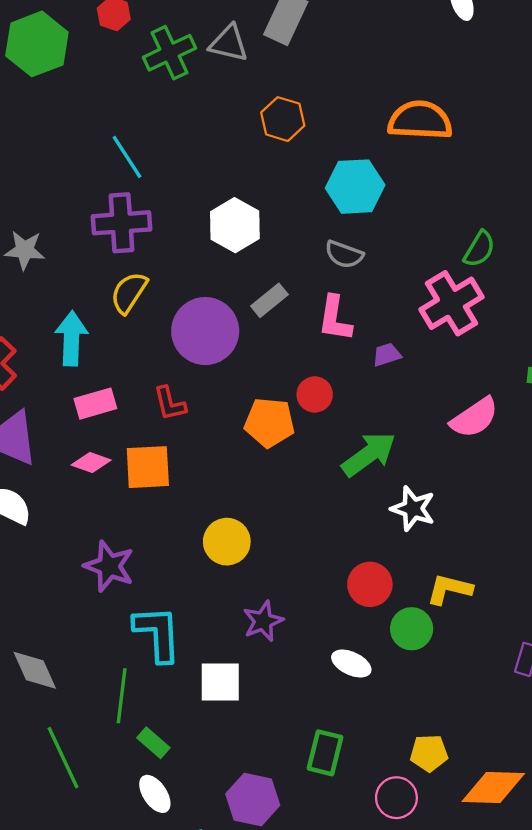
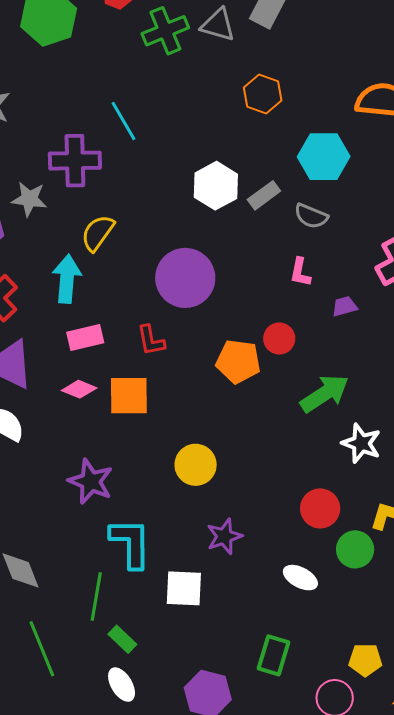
purple cross: (121, 223) -> (75, 161), moved
yellow semicircle: (129, 293) -> (98, 233), moved
gray rectangle: (269, 300) -> (264, 195), moved
pink L-shape: (335, 319) -> (300, 272), size x0.7

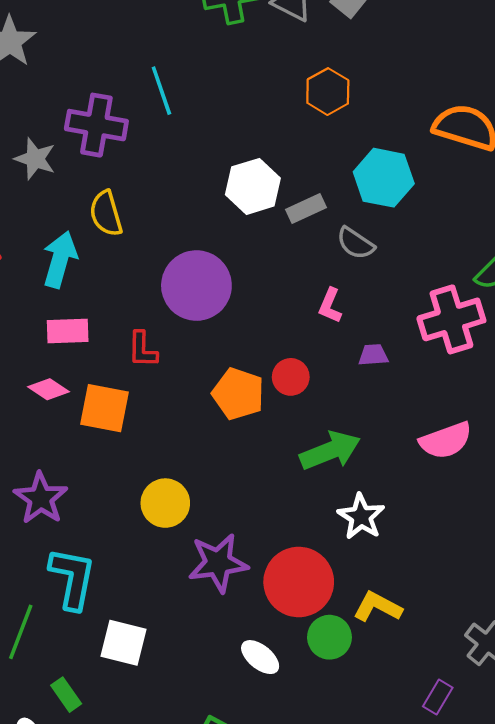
yellow semicircle: (98, 233) -> (106, 213), turned -63
red circle: (320, 508) -> (299, 582), size x1.5
purple star: (224, 536) -> (218, 563), moved, size x1.4
green rectangle: (122, 639) -> (66, 695), moved

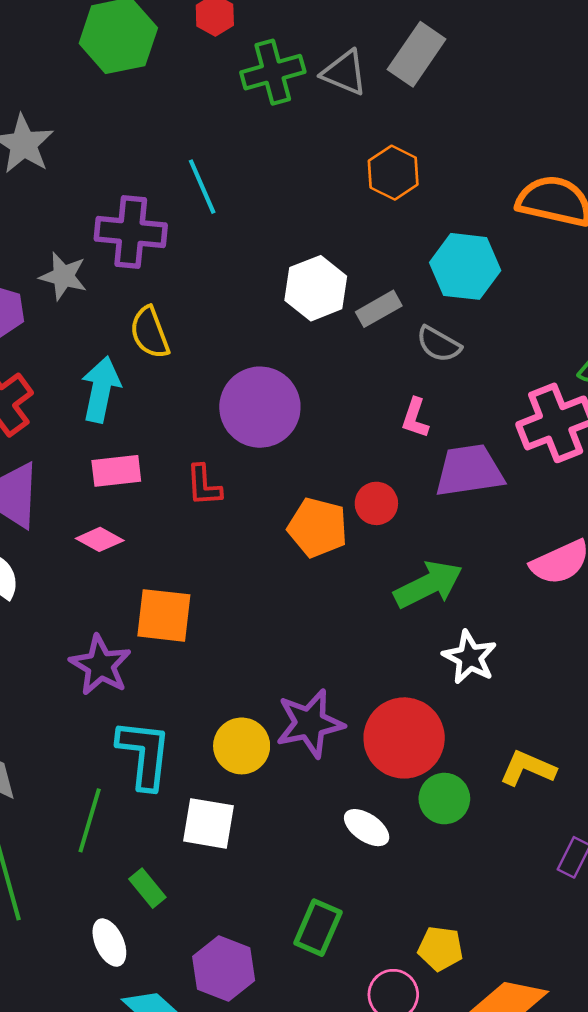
purple trapezoid: (373, 355) -> (469, 471), size x2.0
orange square: (104, 408) -> (164, 615), moved
yellow circle: (165, 503) -> (242, 746), moved
yellow L-shape: (378, 607) -> (528, 768), moved

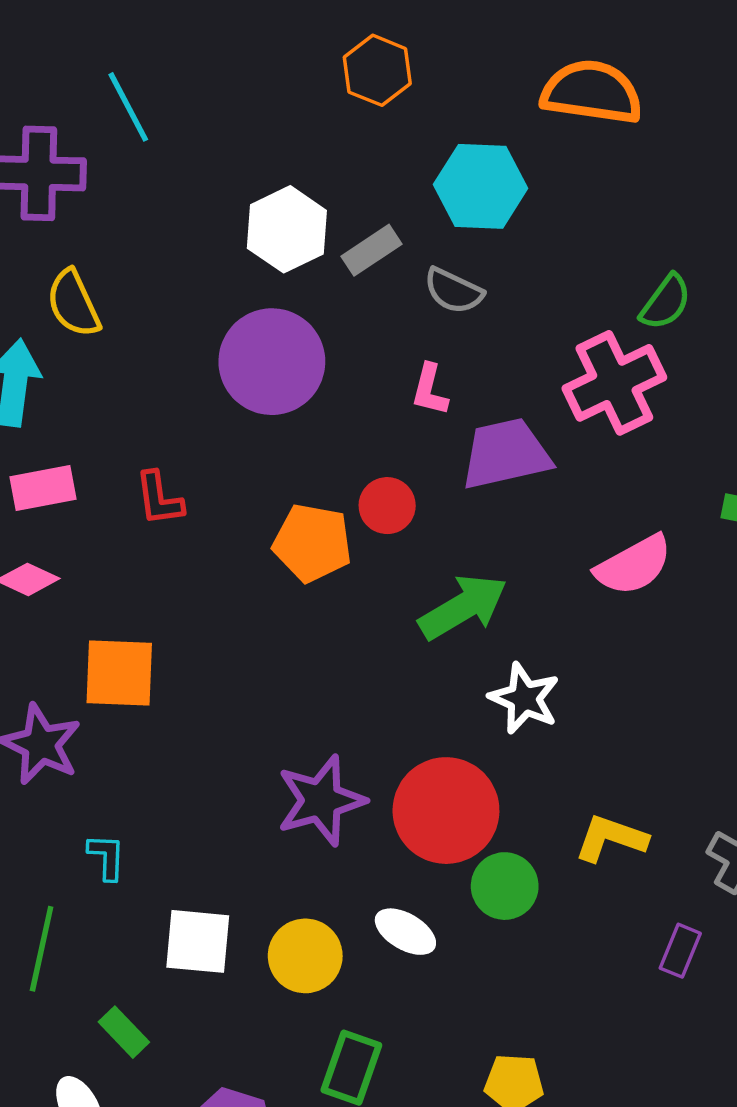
purple circle: (260, 407) -> (272, 362), moved
yellow circle: (242, 746) -> (305, 956), moved
cyan L-shape: (144, 754) -> (107, 857), size x0.5

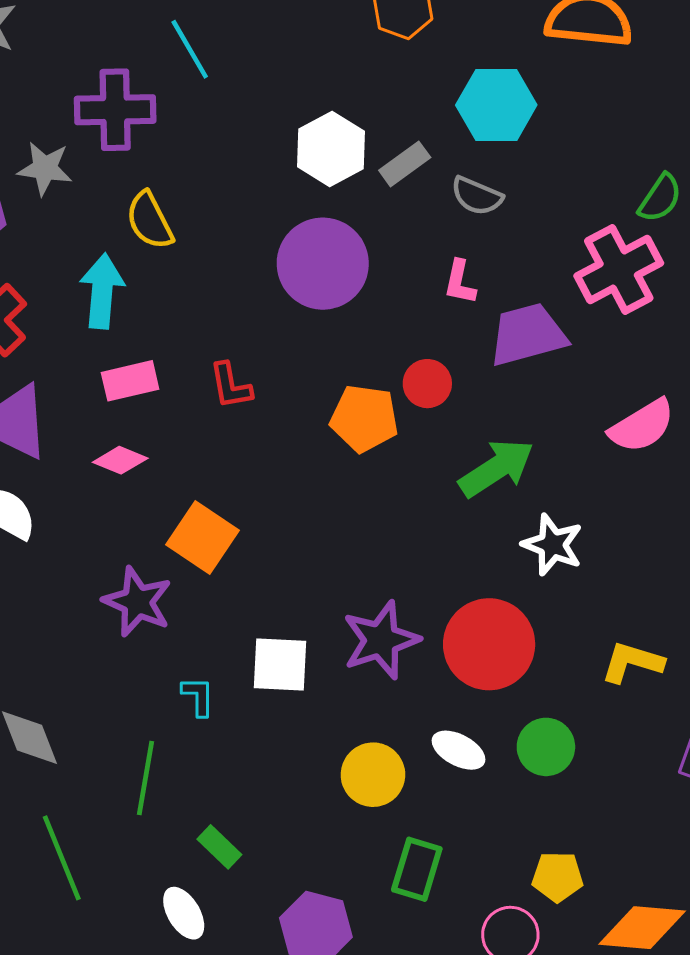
orange square: (119, 673) -> (203, 537), turned 34
green circle: (505, 886) -> (546, 747), moved
white square: (198, 941) -> (280, 664), moved

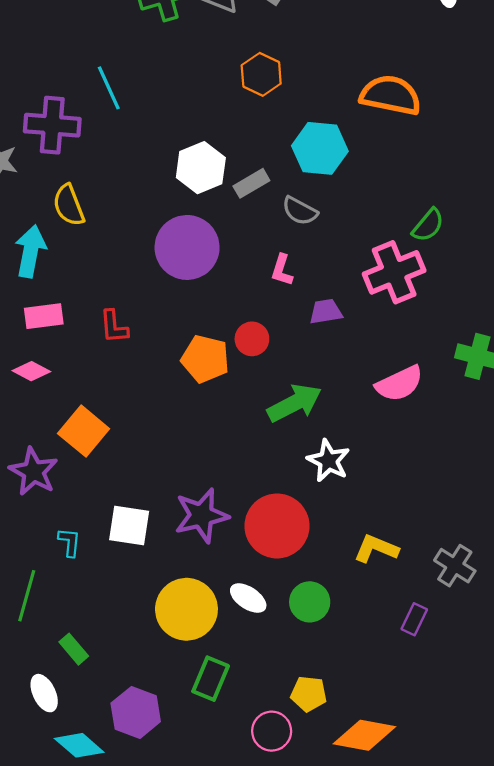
purple trapezoid: (528, 335) -> (326, 312), size x0.6
yellow circle: (373, 775) -> (186, 609), size x1.4

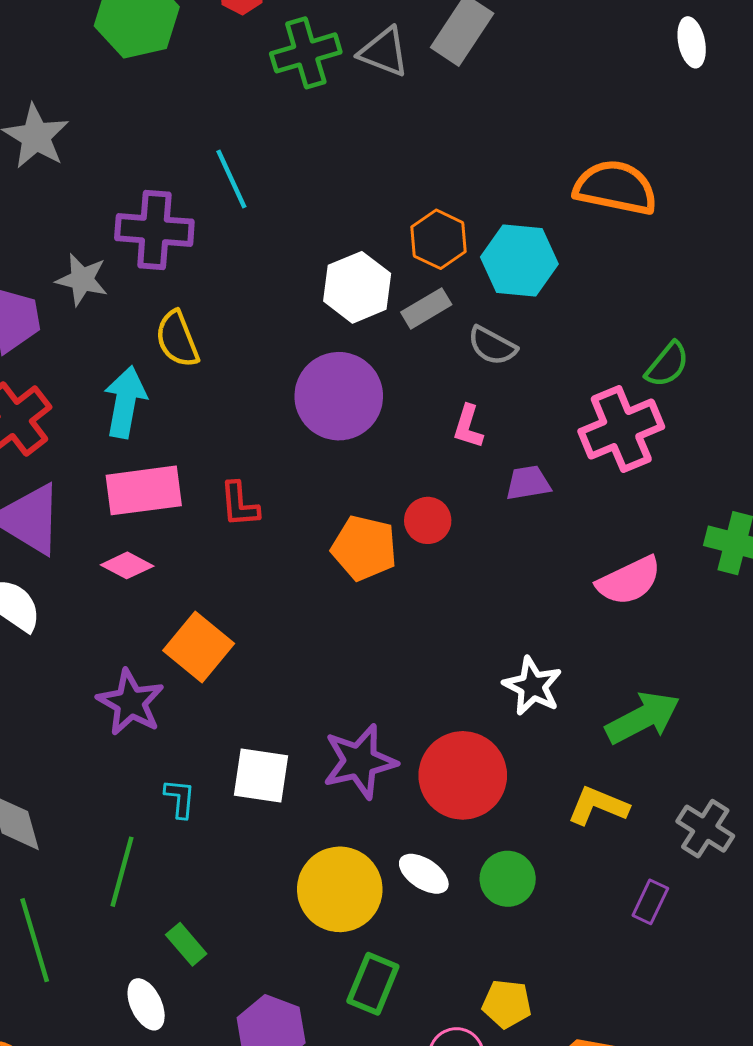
orange hexagon: (261, 74) -> (439, 239), moved
pink rectangle: (44, 316) -> (144, 490), size x1.4
green arrow: (294, 403) -> (643, 718), moved

